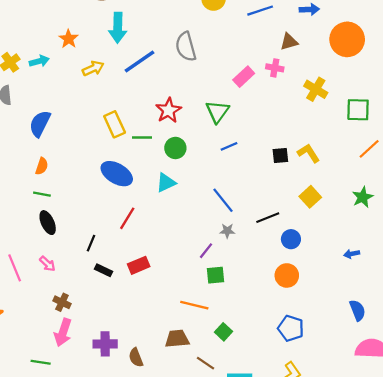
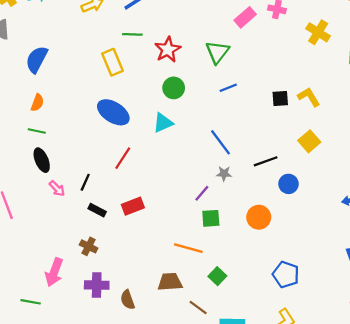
green line: (142, 137) -> (132, 34), moved
pink arrow: (47, 264) -> (57, 188), moved
orange circle: (287, 275) -> (259, 217), moved
brown cross: (62, 302) -> (89, 246), moved

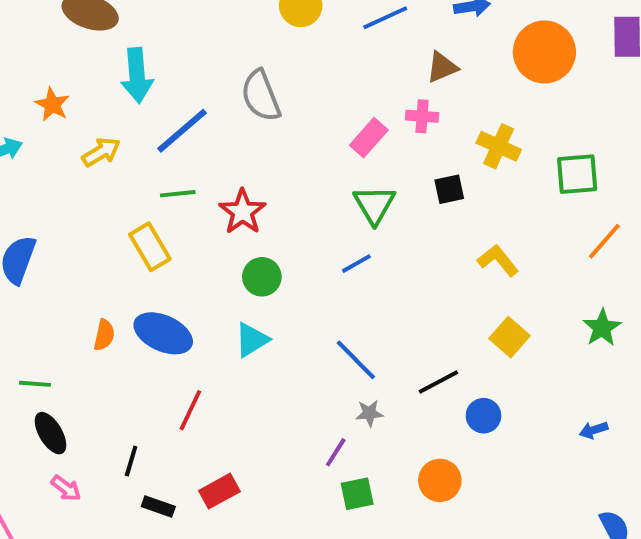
green triangle: (217, 52) -> (374, 205), moved
black square: (280, 99) -> (449, 189), moved
orange semicircle: (37, 103) -> (104, 335), moved
pink arrow: (57, 188) -> (66, 488), moved

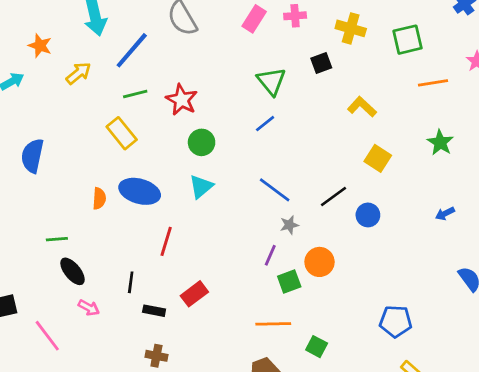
pink rectangle: (369, 138) -> (254, 19), moved
orange line: (604, 241) -> (433, 83), turned 48
orange circle: (440, 480) -> (320, 262), moved

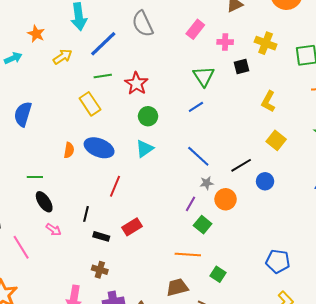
pink cross: (295, 16) -> (225, 42), moved
yellow L-shape: (362, 107) -> (268, 101), turned -110
orange circle: (320, 262) -> (226, 199), moved
green square: (289, 282) -> (203, 225), turned -36

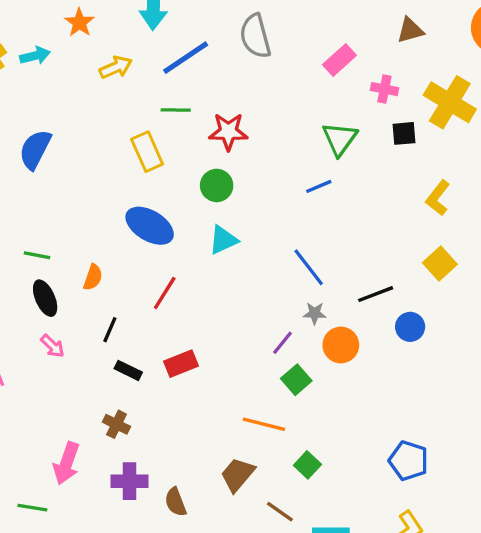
yellow cross: (266, 43) -> (450, 102), size x1.4
red star: (136, 83) -> (228, 132), turned 30
green circle: (148, 116) -> (217, 185), moved
orange semicircle: (69, 150) -> (93, 277), moved
brown trapezoid: (177, 287) -> (238, 475), turned -45

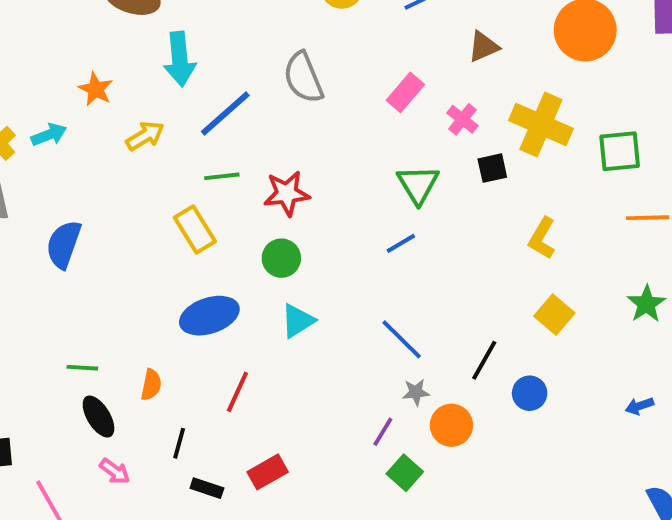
pink cross: (384, 89) -> (462, 119), turned 35
blue ellipse: (150, 226) -> (209, 316), turned -42
black line: (376, 294) -> (484, 360), turned -32

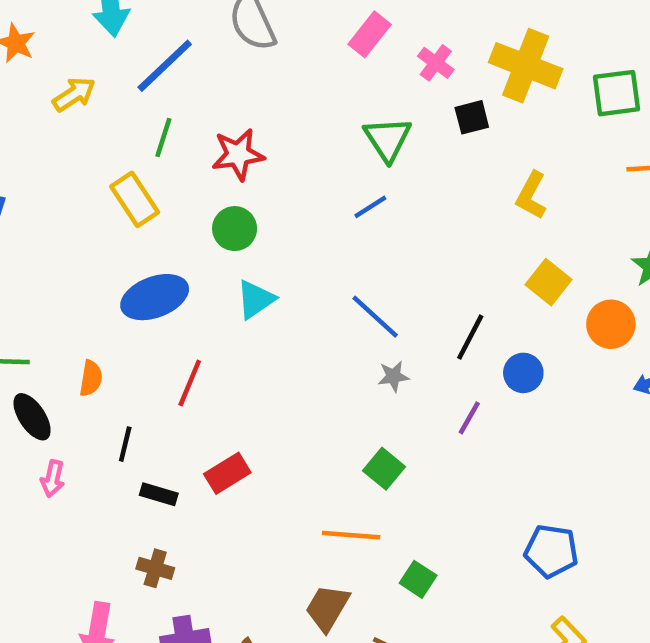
green line: (222, 176) -> (163, 138), turned -64
orange circle: (451, 425) -> (611, 324), moved
purple line: (383, 432) -> (469, 418), moved
pink arrow: (115, 471) -> (53, 479), turned 68

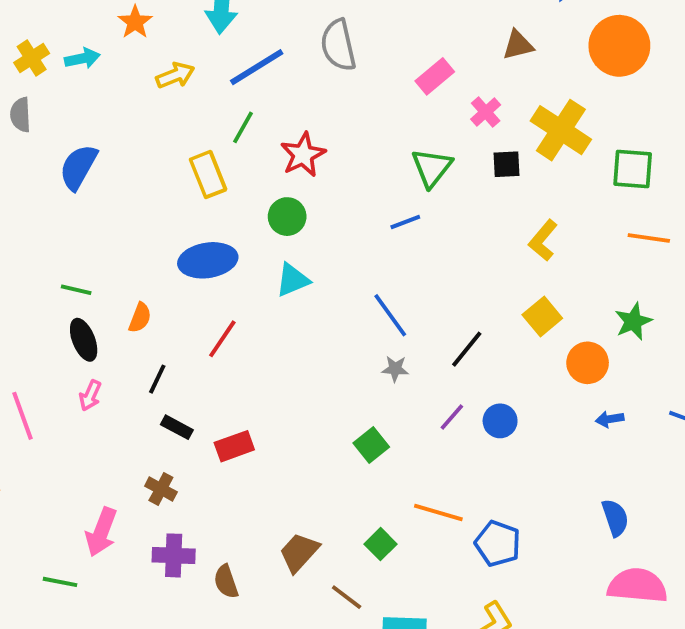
red star: (238, 154) -> (303, 155), turned -30
blue circle: (523, 373) -> (500, 421), moved
red rectangle: (227, 473) -> (234, 446), moved
orange line: (351, 535) -> (438, 512), moved

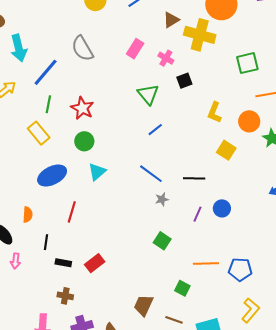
yellow cross: (561, 130) -> (200, 35), moved
blue line: (405, 222) -> (155, 130), moved
black line: (467, 349) -> (194, 178), turned 70
orange circle: (588, 363) -> (249, 121), moved

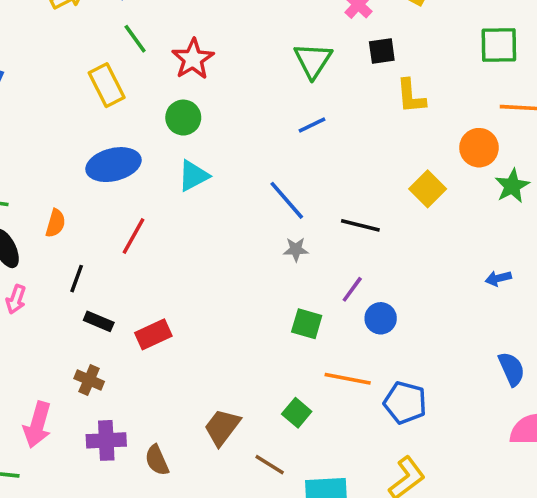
green line: (48, 104) -> (135, 39), turned -60
yellow L-shape: (214, 112) -> (411, 96), moved, turned -40
blue circle: (222, 208) -> (381, 318), moved
green square: (162, 241) -> (307, 324), moved, turned -30

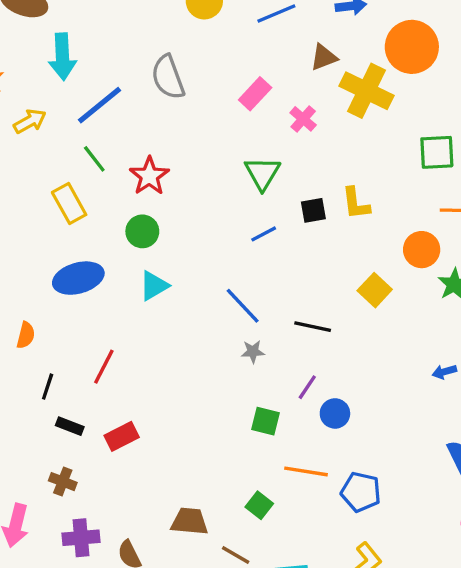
black square: (382, 51) -> (313, 210), moved
red line: (134, 236) -> (104, 367), moved
brown trapezoid: (222, 427) -> (190, 521), turned 60

